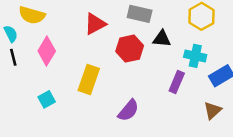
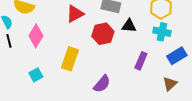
cyan cross: (195, 56) -> (162, 32), moved

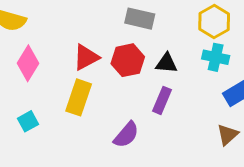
red triangle: (75, 14) -> (86, 57), moved
black triangle: (129, 26) -> (166, 63), moved
purple rectangle: (141, 61) -> (162, 100), moved

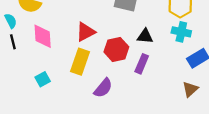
red hexagon: (128, 60) -> (116, 49), moved
pink diamond: (28, 63) -> (43, 36), turned -35
purple semicircle: (126, 135) -> (103, 88), moved

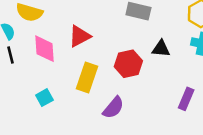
red triangle: (86, 32) -> (80, 36), moved
purple rectangle: (142, 64) -> (186, 99), moved

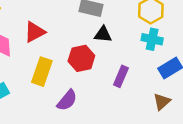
black triangle: (161, 49) -> (103, 34), moved
purple rectangle: (186, 99) -> (121, 76), moved

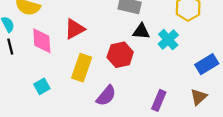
cyan cross: (152, 39) -> (168, 40), moved, turned 36
purple rectangle: (121, 76) -> (159, 100), moved

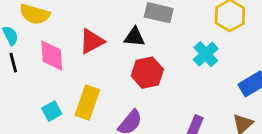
black triangle: (141, 31) -> (134, 37), moved
yellow rectangle: (82, 68) -> (87, 103), moved

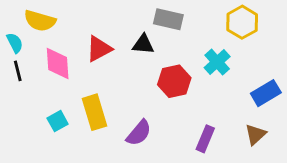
red hexagon: (147, 73) -> (174, 81), moved
yellow rectangle: (87, 103) -> (95, 112), turned -36

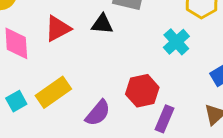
red hexagon: (174, 81) -> (142, 91), moved
yellow rectangle: (95, 112) -> (53, 92), turned 72

